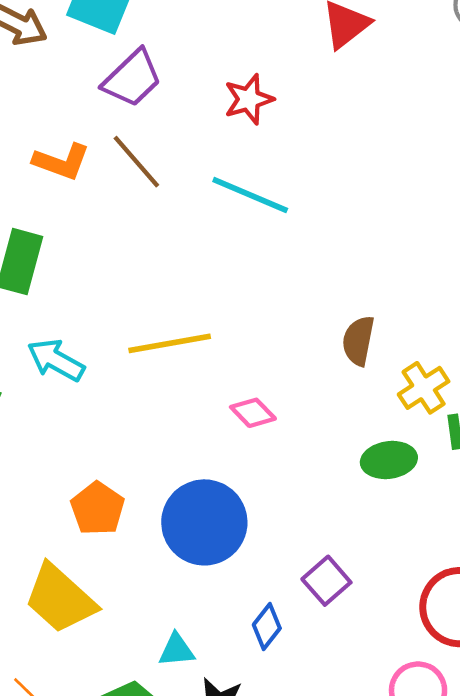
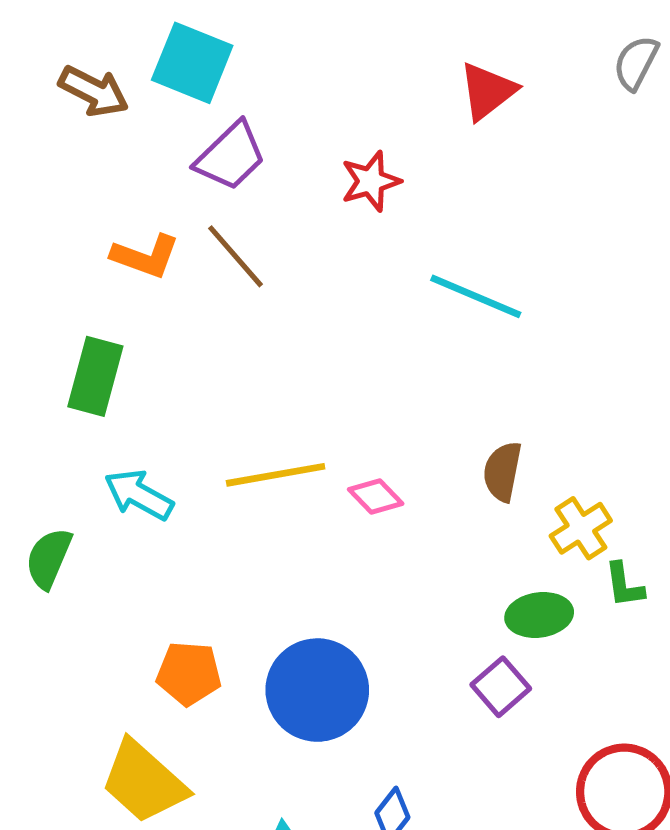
cyan line: (250, 195) -> (476, 296), moved
pink diamond: (253, 413) -> (376, 497), moved
orange pentagon: (98, 509) -> (189, 673), turned -30
purple square: (326, 581) -> (501, 687), moved

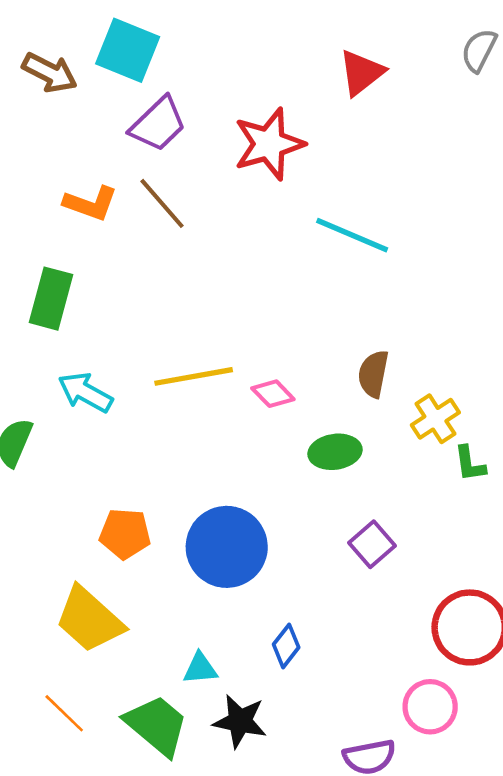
red star: (371, 181) -> (269, 144), size x1.5
green ellipse: (539, 615) -> (335, 452), moved

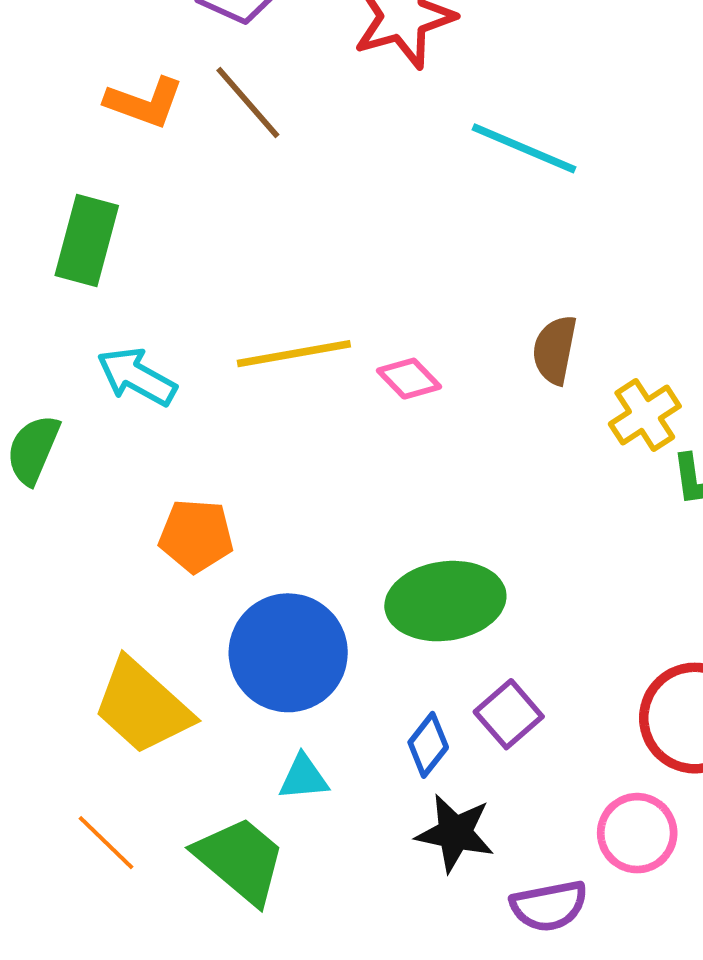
green ellipse: (335, 452) -> (445, 601), moved, size x1.5
orange pentagon: (125, 534) -> (196, 536), moved
purple square: (372, 544) -> (509, 714), moved
blue circle: (227, 547) -> (288, 653), moved
black star: (240, 721) -> (455, 833), moved

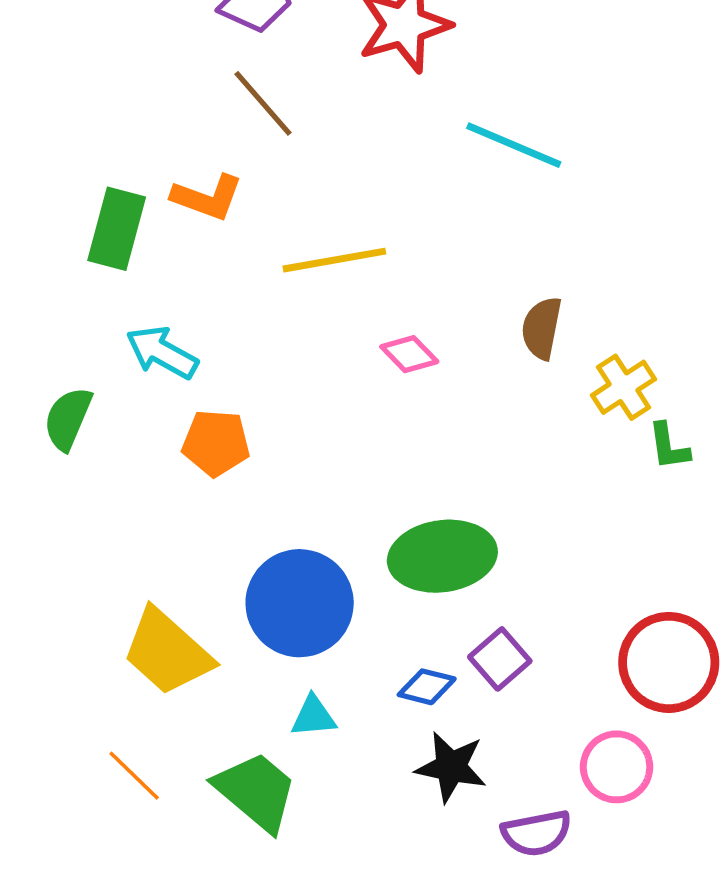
orange L-shape: (144, 102) -> (207, 197), moved
yellow line: (294, 354) -> (334, 260), moved
orange pentagon: (196, 536) -> (216, 443), moved
blue diamond: (428, 745) -> (427, 687), turned 66

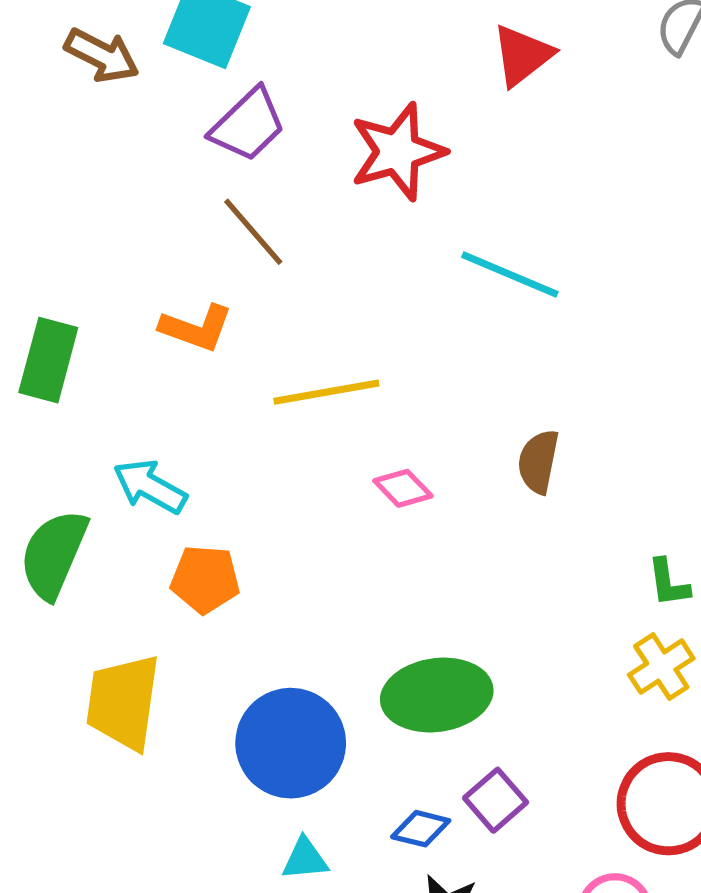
green rectangle: (117, 229) -> (48, 360), moved
yellow cross: (623, 387) -> (661, 667), moved
green semicircle: (68, 419) -> (54, 554), size x1.4
yellow trapezoid: (167, 652) -> (123, 702), moved, turned 56

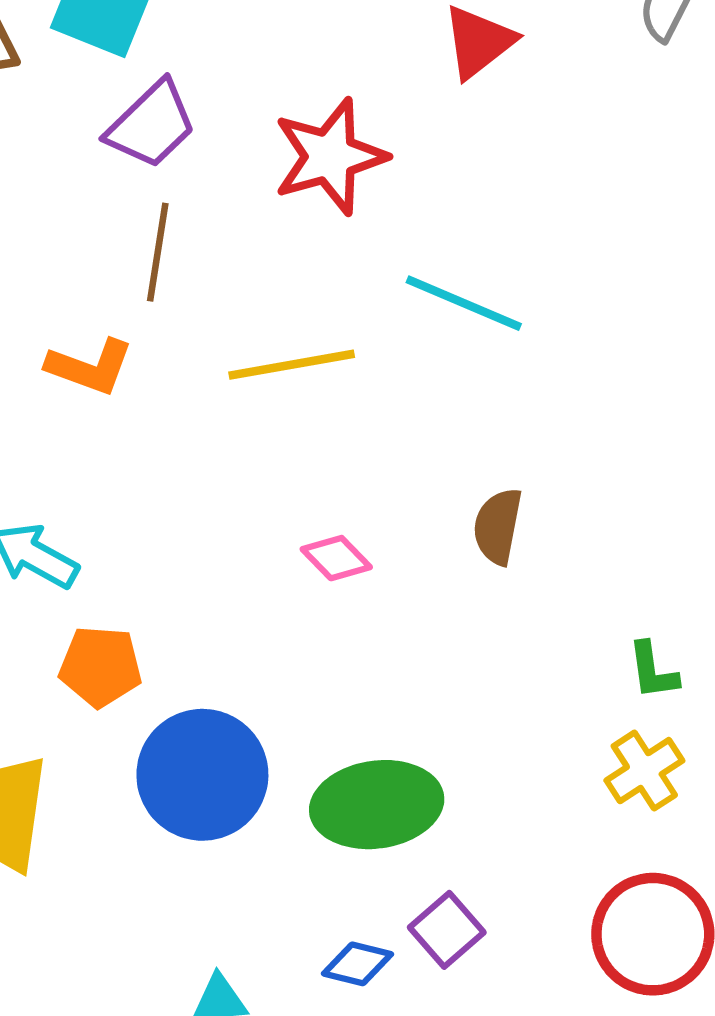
brown line: (253, 232) -> (158, 252), turned 50
yellow line: (326, 392) -> (292, 365), moved
blue circle: (291, 743) -> (202, 775), moved

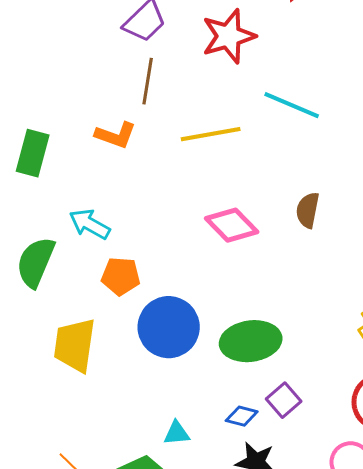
pink diamond: (336, 558) -> (232, 225), size x1.6

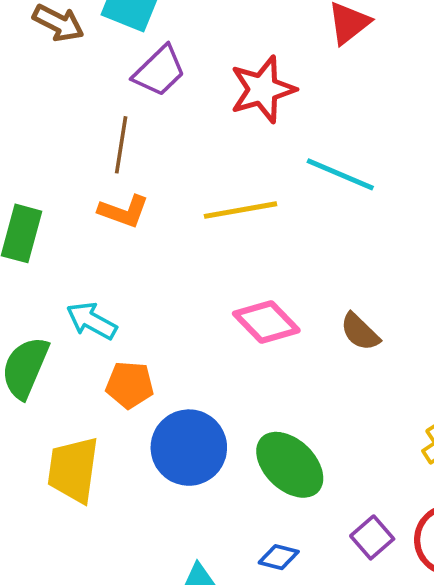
brown line: (148, 81) -> (121, 145), moved
brown semicircle: (308, 210) -> (360, 332), moved, turned -57
green ellipse: (251, 341) -> (290, 465), turned 52
purple square: (284, 400) -> (372, 537), moved

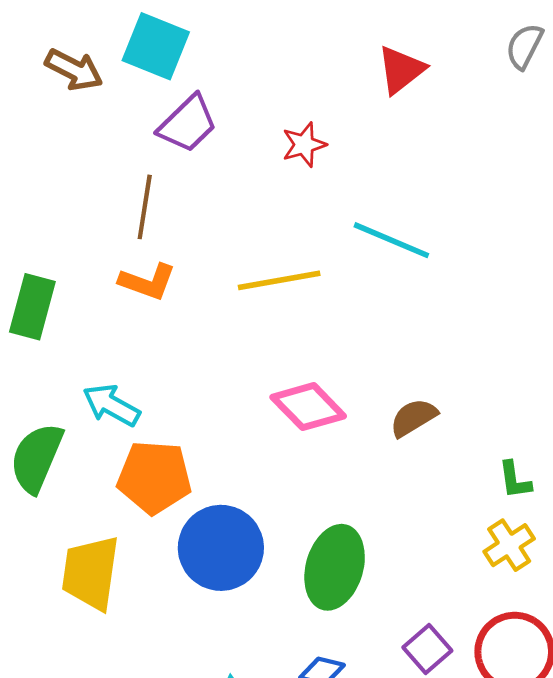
red star: (263, 89) -> (304, 145), size x0.6
brown semicircle: (360, 332) -> (414, 418), turned 105
orange pentagon: (130, 385) -> (154, 477), size x1.4
green ellipse: (290, 465) -> (335, 567), turned 62

